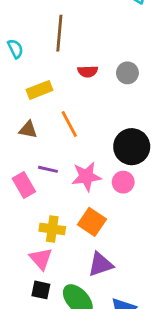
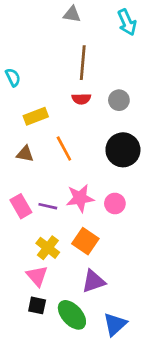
brown line: (59, 33) -> (83, 63), moved
black circle: (132, 147) -> (123, 150), moved
purple line: (48, 169) -> (48, 206), moved
yellow cross: (52, 229) -> (48, 248), turned 30

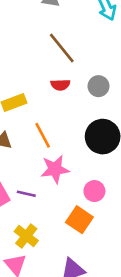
brown line: (83, 63) -> (62, 48), turned -44
pink star: (80, 198) -> (55, 169), moved
orange square: (85, 241) -> (79, 220), moved

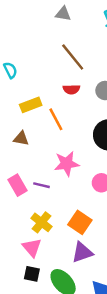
orange line: (43, 135) -> (56, 119), moved
orange square: (79, 220) -> (80, 222), moved

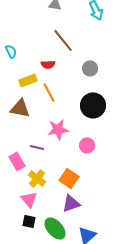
red semicircle: (71, 89) -> (48, 64), moved
brown triangle: (21, 138) -> (20, 108), size x1.5
pink rectangle: (18, 185) -> (17, 161), moved

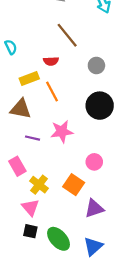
pink circle: (87, 145) -> (94, 162), moved
purple line: (37, 147) -> (32, 138), moved
purple triangle: (71, 203) -> (94, 208), moved

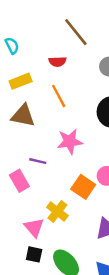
yellow rectangle: (29, 78) -> (21, 81), moved
purple line: (32, 138) -> (38, 161), moved
yellow cross: (39, 185) -> (57, 211), moved
orange square: (74, 185) -> (83, 187), moved

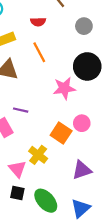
pink star: (70, 141) -> (64, 88), moved

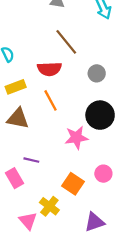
red semicircle: (38, 22) -> (49, 69), size x1.5
pink circle: (82, 123) -> (103, 174), moved

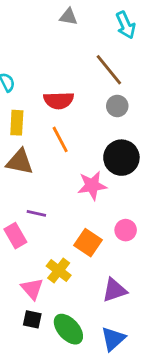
brown line: (66, 42) -> (109, 70), moved
yellow rectangle: (16, 87) -> (17, 123), turned -66

